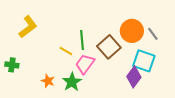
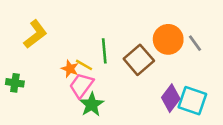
cyan square: (144, 61) -> (192, 101), moved
pink trapezoid: (85, 64) -> (81, 85), moved
orange star: (48, 81) -> (70, 69), moved

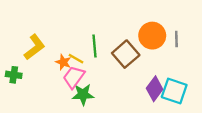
yellow L-shape: (35, 34) -> (34, 47), moved
gray line: (195, 43) -> (176, 39), turned 35
green star: (92, 104) -> (83, 94), turned 30

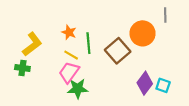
gray line: (176, 39) -> (165, 15), moved
orange star: (63, 62) -> (69, 32), moved
green cross: (14, 75) -> (22, 68), moved
cyan square: (174, 91) -> (163, 85), size x0.6

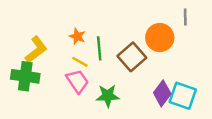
green cross: (22, 68) -> (25, 76), size x1.6
pink trapezoid: (69, 72) -> (77, 81), turned 110
cyan square: (163, 85) -> (183, 96), size x1.6
green star: (78, 89) -> (108, 96), moved

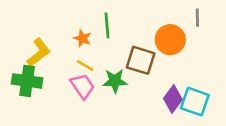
green line: (99, 48) -> (107, 25), moved
brown square: (132, 57) -> (141, 60), turned -32
green star: (108, 96) -> (115, 81), moved

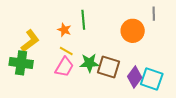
brown square: (141, 60) -> (108, 67), moved
pink trapezoid: (83, 86) -> (64, 67), turned 65

